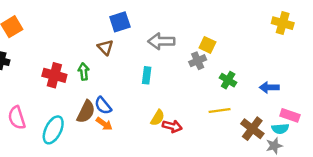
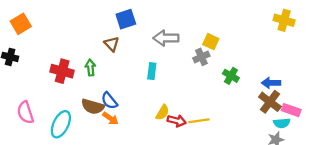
yellow line: (220, 110) -> (199, 121), moved
brown semicircle: (86, 112) -> (93, 107), turned 80
brown cross: (252, 129) -> (270, 102), moved

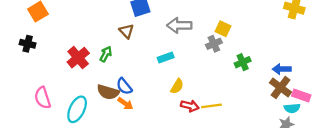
green arrow: (90, 68) -> (106, 54), turned 35
red cross: (62, 71) -> (78, 58), turned 35
cyan rectangle: (152, 71) -> (166, 58), turned 63
green cross: (231, 76) -> (243, 62), turned 35
yellow semicircle: (162, 112) -> (177, 86), moved

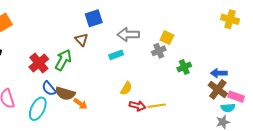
green arrow: (106, 54) -> (63, 60), size x1.5
cyan rectangle: (166, 58) -> (116, 55), moved
blue semicircle: (124, 86) -> (49, 88), moved

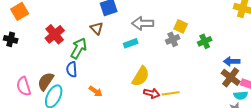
red cross: (39, 63) -> (55, 34), moved
green cross: (184, 67) -> (205, 41), moved
blue semicircle: (49, 88) -> (72, 69), moved, turned 35
yellow semicircle: (126, 88) -> (141, 76), size x1.5
brown semicircle: (65, 94) -> (46, 81), moved, turned 108

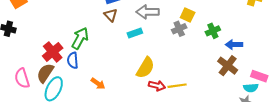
brown triangle: (97, 28) -> (111, 15), moved
red cross: (55, 34) -> (53, 52), moved
blue arrow: (232, 61) -> (234, 45), moved
brown cross: (231, 77) -> (228, 66), moved

